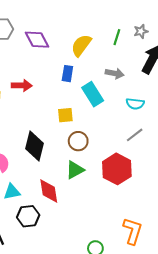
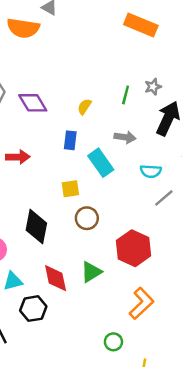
yellow semicircle: (81, 45) -> (84, 107), size x0.6
gray line: (135, 135) -> (164, 198), moved
green triangle: (75, 170) -> (91, 272), moved
orange L-shape: (133, 231) -> (141, 303), moved, turned 32

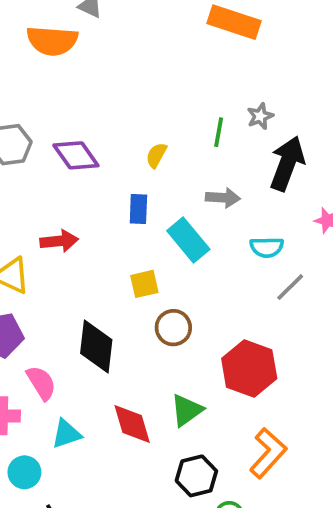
black hexagon: (33, 309) -> (196, 476), moved

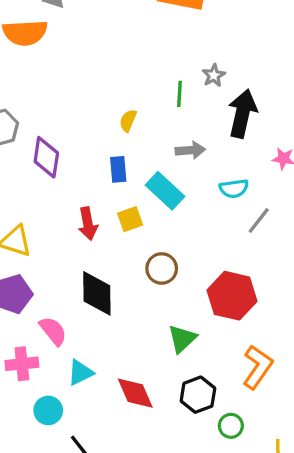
purple diamond: (76, 155) -> (46, 157), moved, turned 51
red arrow: (59, 241) -> (88, 224), moved, turned 92
yellow square: (144, 284) -> (130, 219), moved
red diamond: (132, 424) -> (135, 393), moved

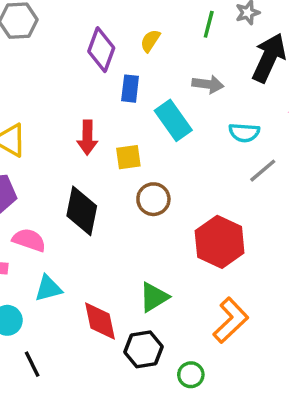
purple diamond: (46, 157) -> (101, 50), moved
yellow square: (130, 219) -> (128, 157), moved
pink semicircle: (53, 331) -> (29, 240), turned -44
green triangle: (182, 339) -> (154, 297), moved
black hexagon: (198, 395) -> (144, 349), moved

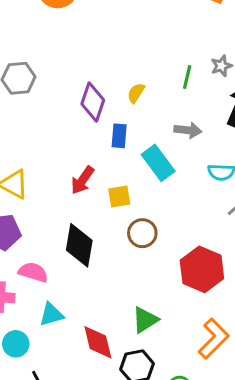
red arrow: (87, 138) -> (82, 180), turned 36

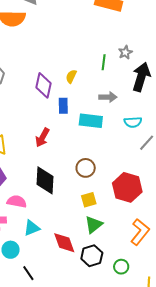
cyan rectangle: (158, 163) -> (91, 121), turned -40
yellow square: (119, 197) -> (89, 200), moved

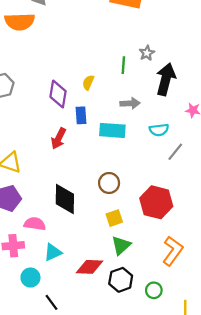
red arrow: (42, 137) -> (59, 138), moved
red diamond: (64, 243) -> (90, 267), turned -65

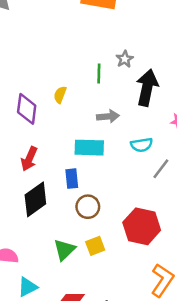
blue rectangle: (81, 115) -> (72, 179), moved
black diamond: (65, 199) -> (35, 199), moved, turned 56
green triangle: (121, 245) -> (64, 250), moved

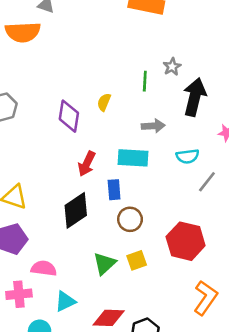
red arrow: (29, 159) -> (87, 164), moved

